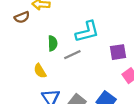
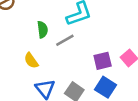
purple square: (118, 52) -> (103, 61), moved

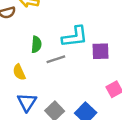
purple square: (103, 61) -> (100, 51), moved

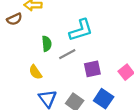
purple square: (100, 51) -> (92, 69), moved

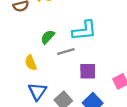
green semicircle: (47, 44) -> (48, 37), turned -144

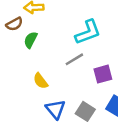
green semicircle: (48, 37) -> (31, 40), moved

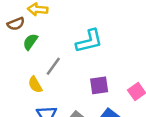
gray line: (74, 59) -> (53, 66), moved, turned -30

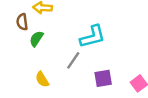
brown semicircle: (16, 24) -> (22, 22), turned 105
gray line: (53, 66) -> (73, 60), moved

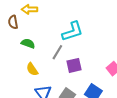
green semicircle: (36, 39) -> (28, 43), moved, turned 80
purple square: (103, 78) -> (74, 65), moved

